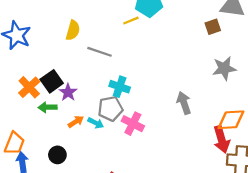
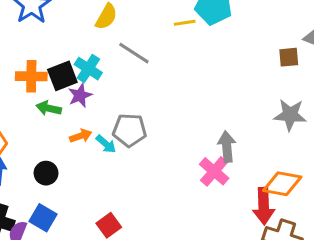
orange cross: (29, 87) -> (31, 76), turned 30
cyan cross: (120, 87) -> (88, 69), moved
pink cross: (133, 124) -> (214, 171), moved

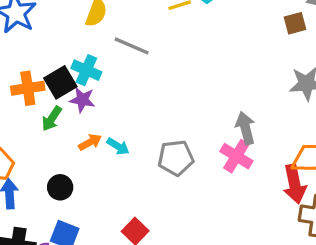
purple star: (80, 95) -> (82, 100), turned -30
green arrow: (49, 108) -> (52, 119), turned -60
gray pentagon: (130, 130) -> (176, 158), moved

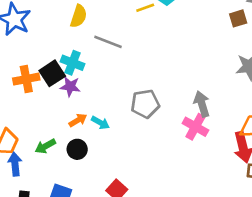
green arrow: (52, 119) -> (45, 146), moved, turned 30
gray pentagon: (176, 158) -> (145, 104), moved
black circle: (60, 187) -> (77, 149), moved

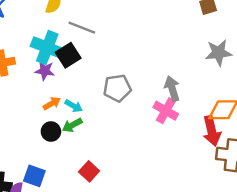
cyan cross: (73, 63) -> (47, 48), size x1.4
black square: (52, 73) -> (68, 55), moved
green arrow: (45, 146) -> (72, 125), moved

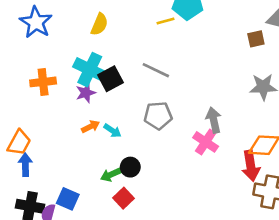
gray line: (82, 28) -> (156, 70), moved
purple star: (45, 71) -> (86, 93), turned -30
green arrow: (72, 125) -> (111, 175), moved
black circle: (51, 132) -> (130, 167), moved

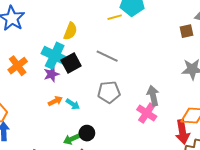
yellow semicircle: (99, 24) -> (70, 31), moved
orange cross: (43, 82) -> (18, 66), turned -30

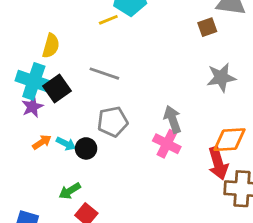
black circle: (87, 133) -> (86, 148), moved

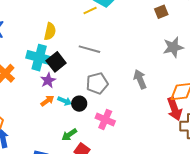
purple star: (32, 107) -> (48, 80), moved
pink cross: (167, 144) -> (105, 120), moved

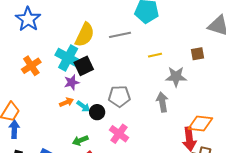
yellow line: (90, 11) -> (155, 55), moved
brown square: (161, 12) -> (198, 54), moved
yellow semicircle: (50, 31) -> (85, 35), size x1.4
gray star: (173, 47) -> (176, 77), moved
gray line: (89, 49) -> (120, 35), moved, turned -40

